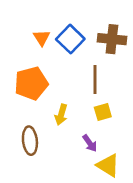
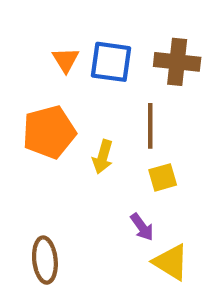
blue square: (70, 39) -> (111, 62), turned -36
yellow arrow: (61, 115) -> (103, 157), moved
brown ellipse: (30, 141) -> (45, 260), moved

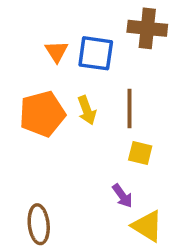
brown cross: (177, 62) -> (147, 28), moved
yellow arrow: (103, 157) -> (87, 110), moved, turned -36
yellow square: (163, 177) -> (140, 153), turned 30

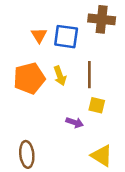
purple arrow: (122, 196) -> (75, 122), moved, turned -35

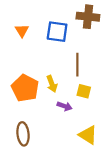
orange triangle: (39, 35) -> (22, 31), moved
yellow arrow: (60, 76) -> (52, 84), moved
orange pentagon: (29, 78) -> (25, 88), moved, turned -30

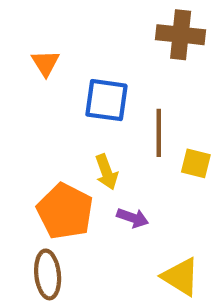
blue square: (57, 32) -> (106, 100), moved
orange pentagon: (25, 88) -> (65, 211), moved
yellow square: (84, 91) -> (196, 163), moved

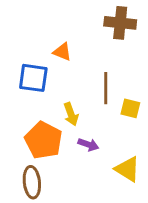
orange triangle: (45, 63) -> (62, 52), moved, turned -36
blue square: (106, 100) -> (33, 78), moved
yellow triangle: (181, 277) -> (127, 169), moved

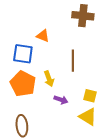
yellow square: (130, 108) -> (90, 96), moved
orange pentagon: (43, 140) -> (23, 84), moved

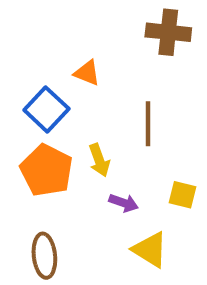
blue square: (23, 54) -> (46, 109), turned 35
yellow triangle: (88, 117) -> (150, 250), moved

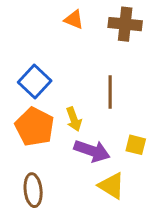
orange triangle: (87, 73) -> (74, 20), moved
purple arrow: (124, 203) -> (92, 151), size x1.6

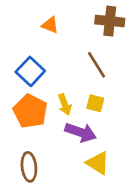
orange triangle: (74, 20) -> (50, 25), moved
brown line: (110, 92) -> (97, 65), moved, turned -32
yellow square: (136, 145) -> (95, 103), moved

